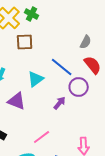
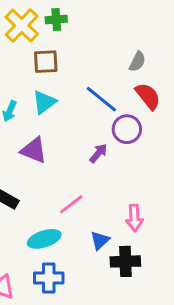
green cross: (32, 14) -> (56, 19), turned -32
cyan triangle: (36, 79) -> (44, 102), moved

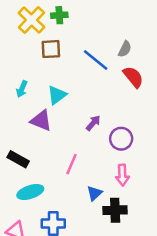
blue line: (101, 99) -> (96, 60), moved
cyan triangle: (44, 102) -> (57, 95), moved
purple circle: (127, 129) -> (121, 139), moved
pink line: (71, 204) -> (71, 164), turned -30
cyan ellipse: (44, 239) -> (30, 192), moved

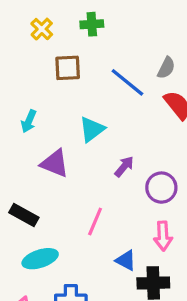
green cross: (59, 15) -> (92, 24), moved
yellow cross: (31, 20) -> (42, 29), size x0.6
cyan triangle: (57, 95) -> (92, 129), moved
blue triangle: (94, 193) -> (126, 260), turned -49

